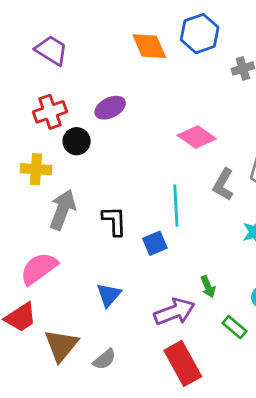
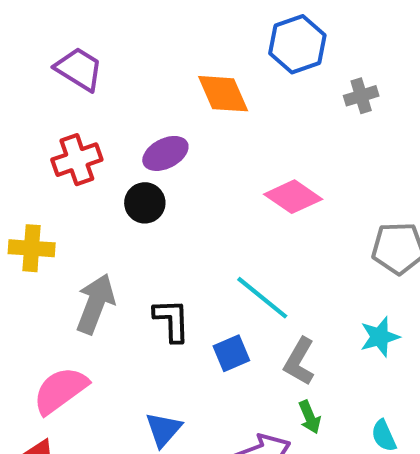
orange diamond: (149, 46) -> (223, 94), moved
black circle: (77, 141) -> (145, 203), moved
yellow cross: (36, 169) -> (32, 248), moved
gray L-shape: (223, 185) -> (299, 362), moved
cyan line: (176, 206) -> (262, 298), turned -48

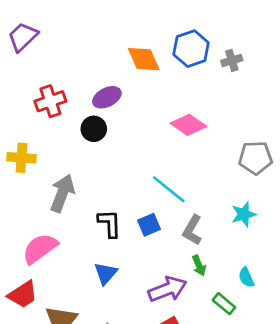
blue hexagon: (297, 44) -> (191, 49), moved
purple trapezoid: (79, 69) -> (23, 37), moved, turned -76
black L-shape: (172, 320) -> (110, 223), moved

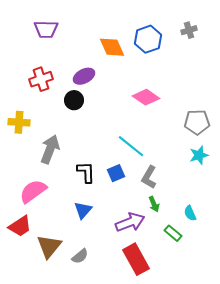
purple trapezoid: (23, 37) -> (46, 29), moved, turned -135
gray cross: (232, 60) -> (189, 30), moved
cyan star: (244, 214) -> (199, 155), moved

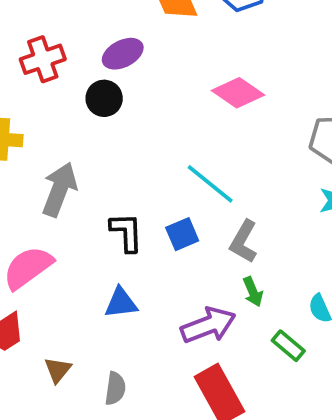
blue triangle: (83, 210) -> (121, 303), turned 42
brown triangle: (49, 246) -> (58, 370), size x0.6
gray semicircle: (80, 256) -> (115, 388), turned -42

